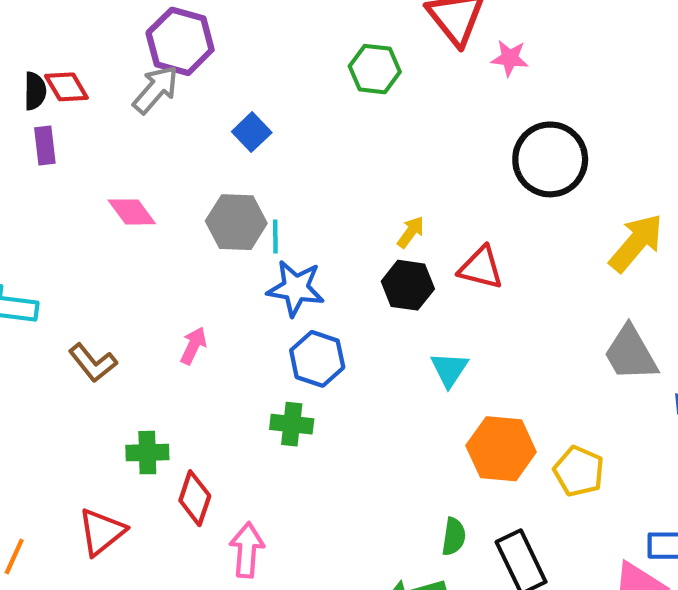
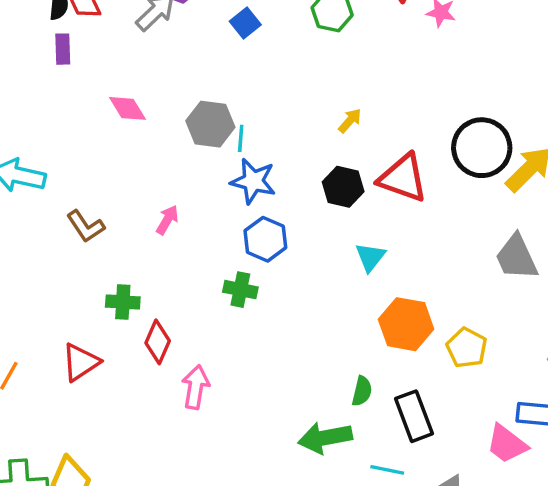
blue square: (252, 132) -> (245, 23), moved
black circle: (550, 159) -> (482, 148), moved
yellow arrow: (411, 232) -> (350, 121), moved
red triangle: (481, 268) -> (403, 178), size x1.4

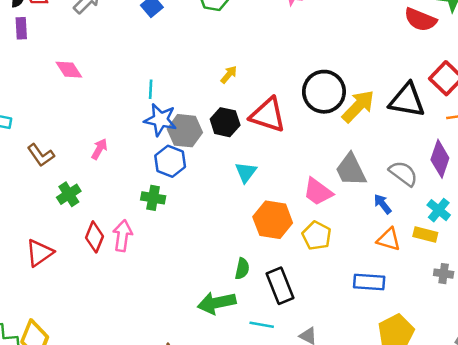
gray hexagon: (210, 124) -> (185, 131), moved
green cross: (123, 302) -> (69, 194), moved, turned -35
pink arrow: (196, 387) -> (123, 236), moved
pink trapezoid: (507, 444) -> (318, 192), moved

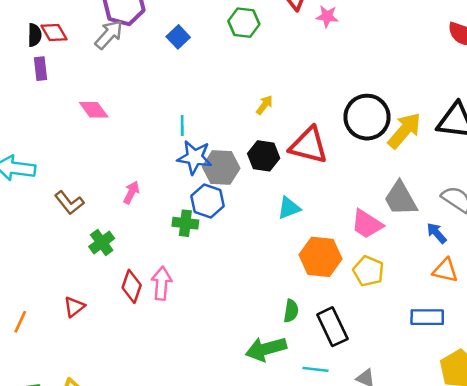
cyan triangle: (246, 172) -> (289, 208), turned 35
green cross: (153, 198) -> (185, 223), moved
red triangle: (40, 253) -> (74, 307), size x0.7

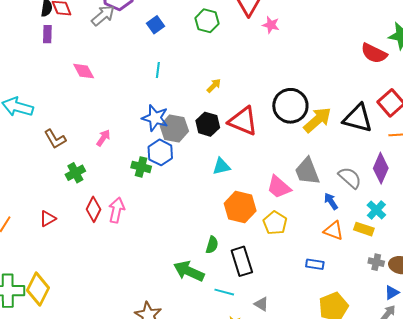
cyan line: (182, 125) -> (158, 70), moved
blue rectangle: (427, 317) -> (315, 264), size x0.7
green arrow: (266, 349) -> (189, 271), turned 32

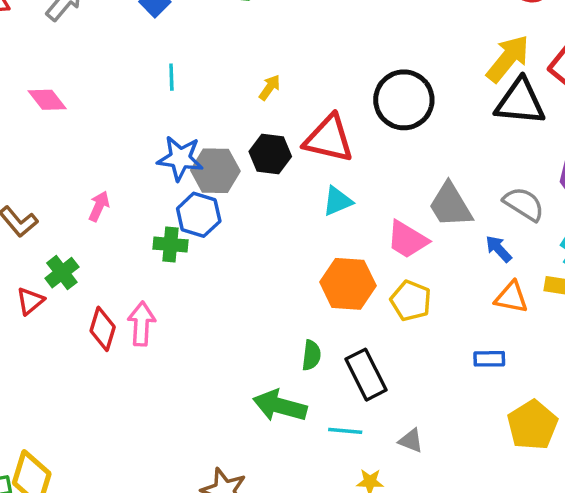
yellow arrow: (317, 120) -> (508, 59), moved
cyan triangle: (221, 166) -> (337, 201), moved
red triangle: (48, 219) -> (30, 301), moved

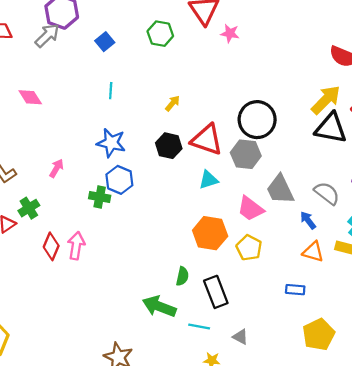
gray hexagon: (215, 171) -> (246, 154), moved

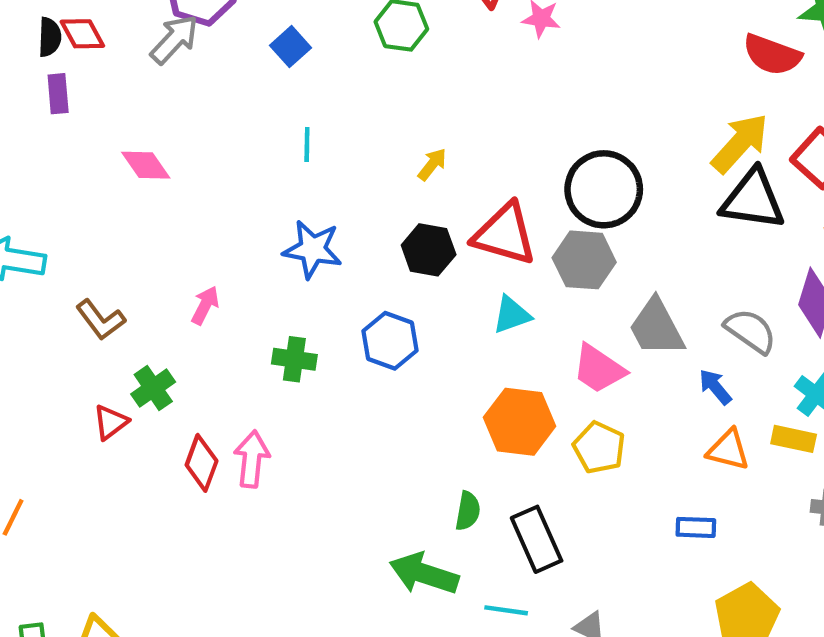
blue hexagon: (119, 180) -> (390, 341), moved

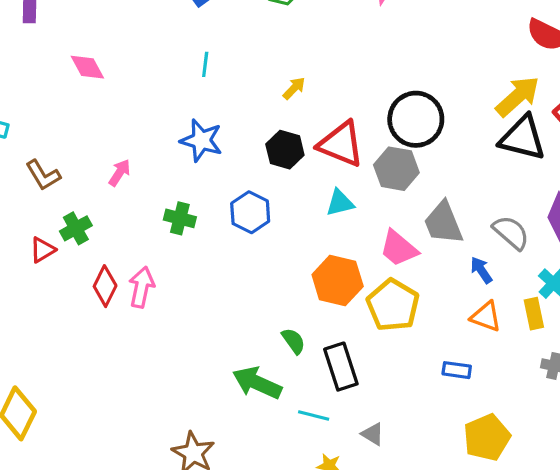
yellow rectangle: (794, 439) -> (534, 314), turned 60
yellow pentagon: (599, 448) -> (393, 305), size x1.4
green semicircle: (468, 511) -> (293, 341), turned -52

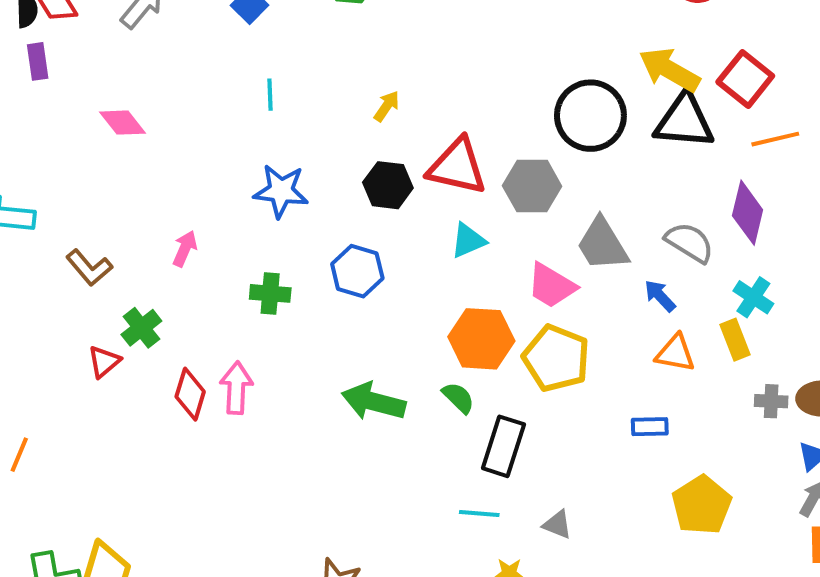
yellow arrow: (518, 96) -> (669, 70), turned -99
black circle: (416, 119) -> (590, 116), moved
green semicircle: (293, 341) -> (458, 398), moved
black rectangle: (341, 367) -> (503, 446), turned 45
green arrow: (257, 383) -> (373, 402), moved

